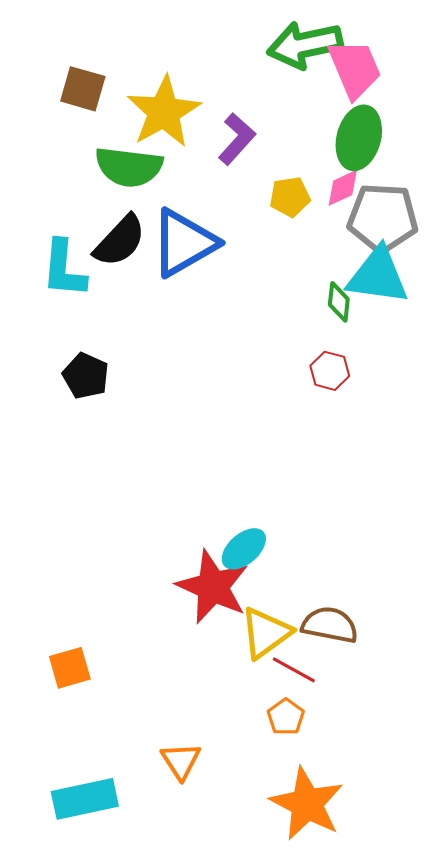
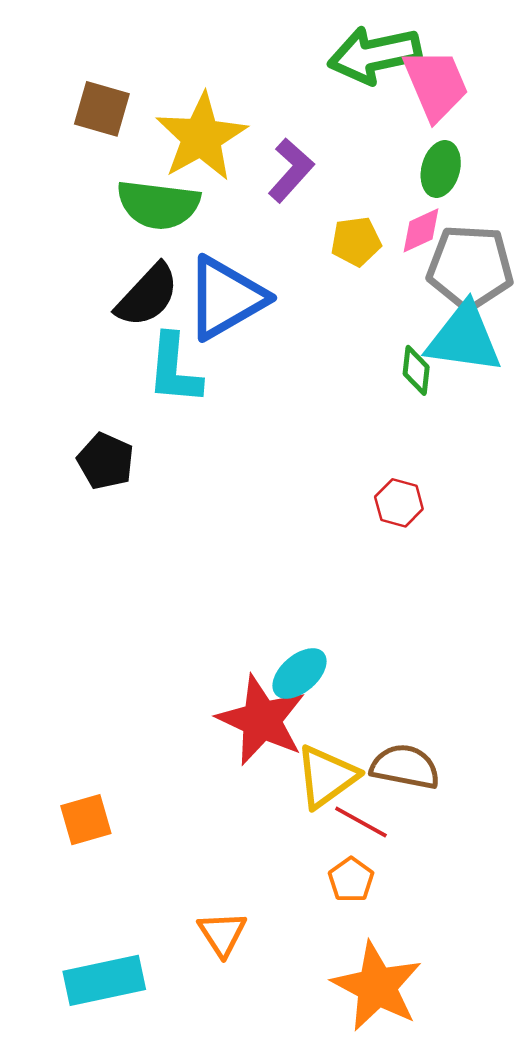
green ellipse: (359, 138) -> (441, 169), size x0.7
cyan L-shape: (64, 269) -> (174, 369), moved
red hexagon: (330, 371) -> (399, 503), moved

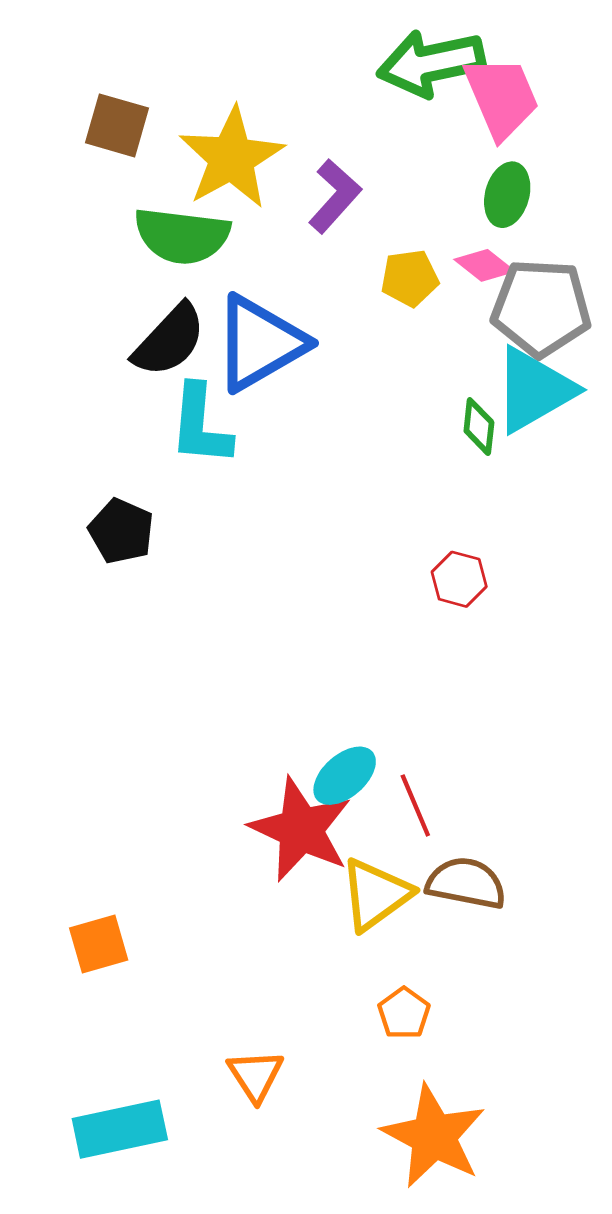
pink diamond: (421, 230) -> (485, 265), turned 63
cyan triangle: (464, 338) -> (534, 390), turned -38
red line: (361, 822) -> (415, 805), moved, turned 38

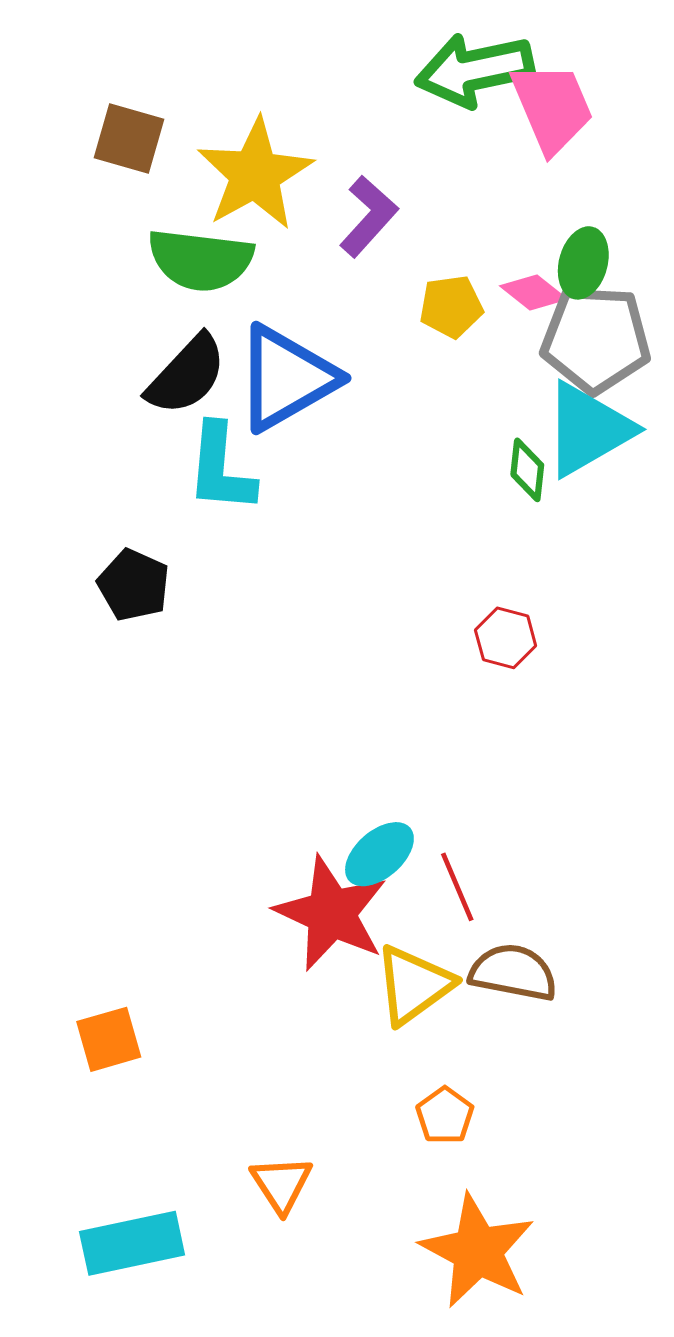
green ellipse: (507, 195) -> (583, 263), moved

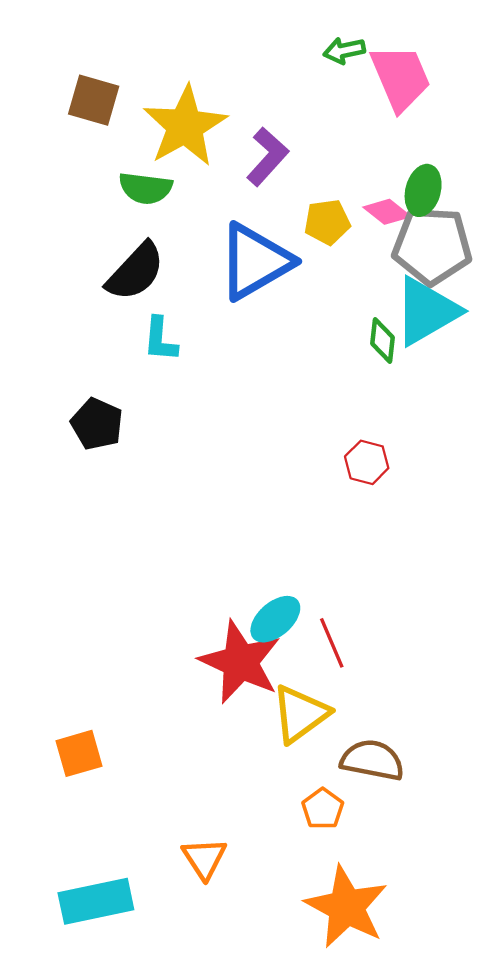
green arrow: (474, 70) -> (344, 50), size x0.5
green semicircle: (201, 260) -> (146, 188), size x0.7
blue triangle: (286, 378) -> (255, 261), moved
cyan L-shape: (221, 468) -> (160, 339), size x0.7
brown semicircle: (513, 972) -> (372, 760), moved

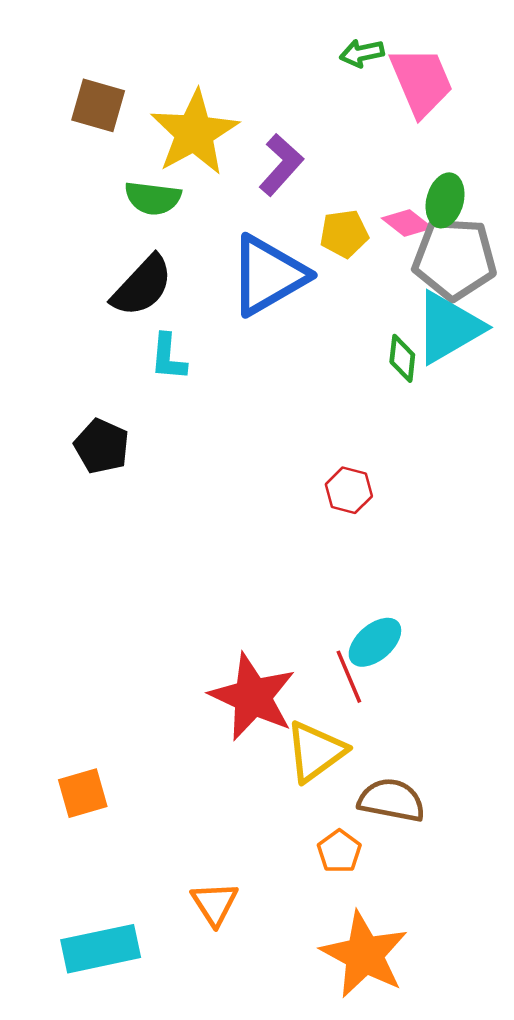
red hexagon: (367, 462) -> (349, 490), moved
cyan ellipse: (275, 619) -> (375, 642), moved

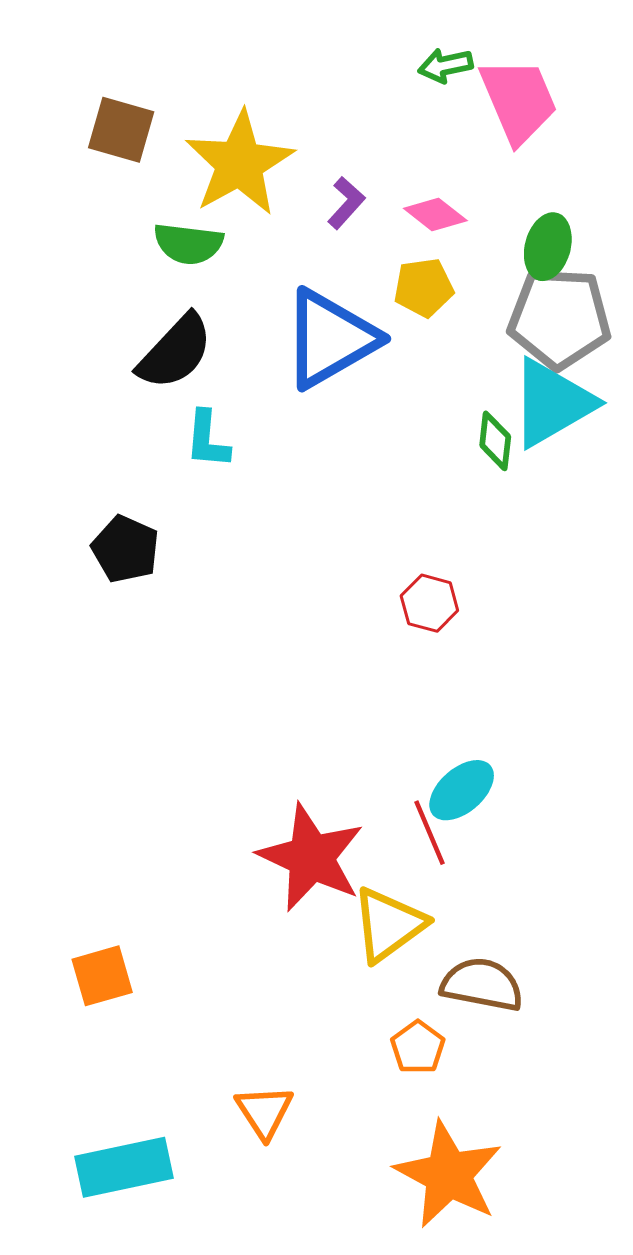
purple L-shape: (281, 165) -> (346, 203), size x0.7
pink diamond: (407, 223) -> (435, 214), moved

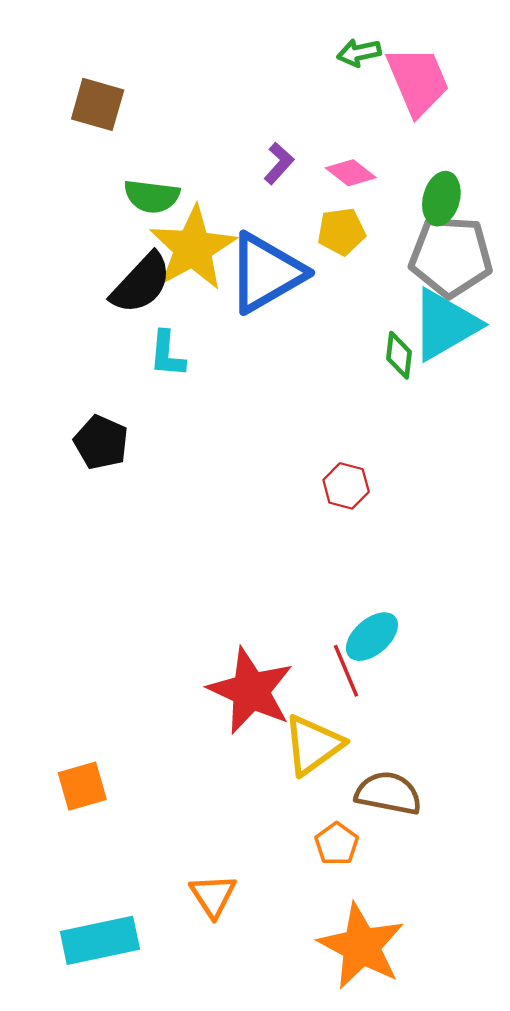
yellow star: (239, 163) -> (193, 248), moved

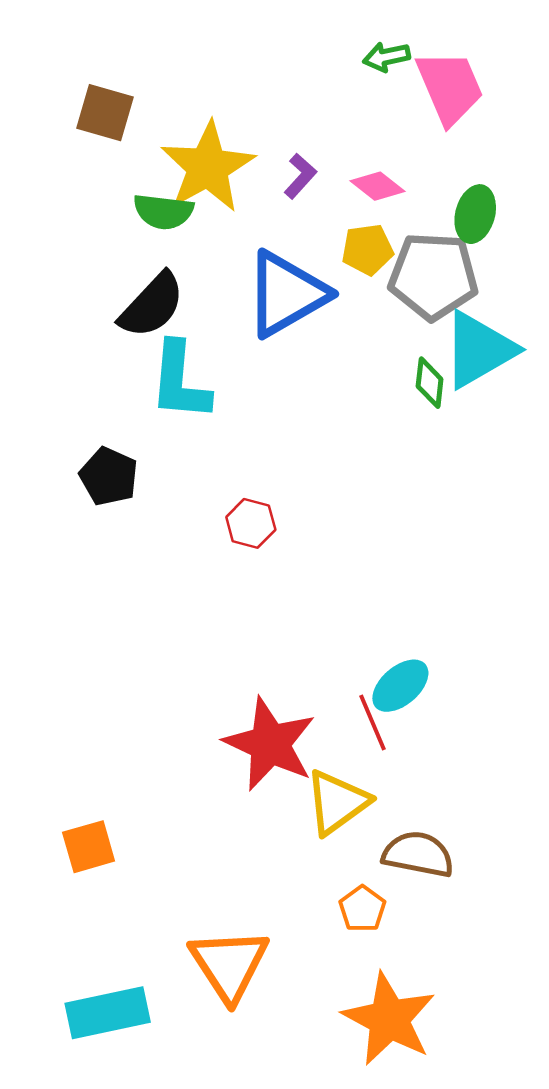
yellow star: (193, 248) -> (208, 167), moved
gray pentagon: (451, 256) -> (433, 276), moved
cyan L-shape: (167, 354) -> (180, 381), size x1.6
red hexagon: (346, 486) -> (251, 523), moved
orange triangle: (213, 896) -> (229, 965), size x1.6

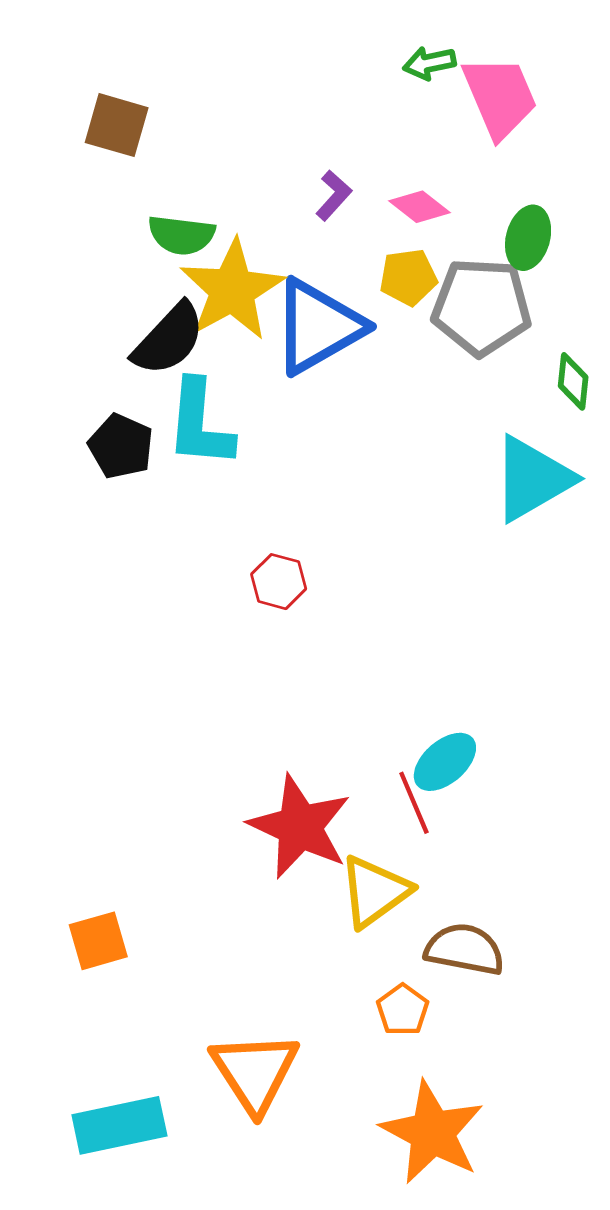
yellow star: (208, 167) -> (232, 290), moved
cyan triangle: (479, 350) -> (532, 479), moved
green diamond: (430, 383) -> (573, 381), moved
black pentagon: (109, 476) -> (121, 446), moved

